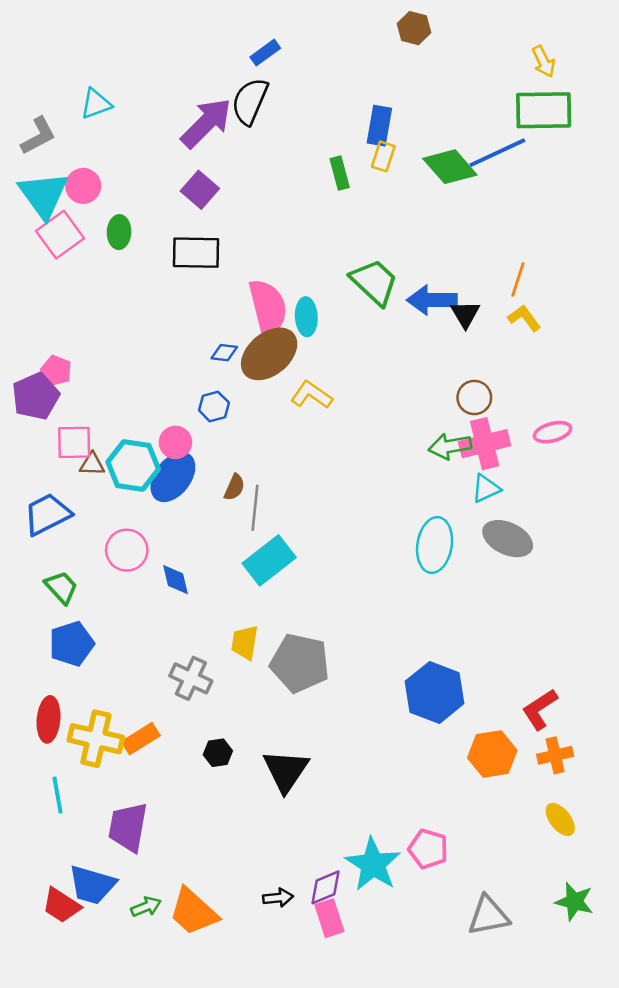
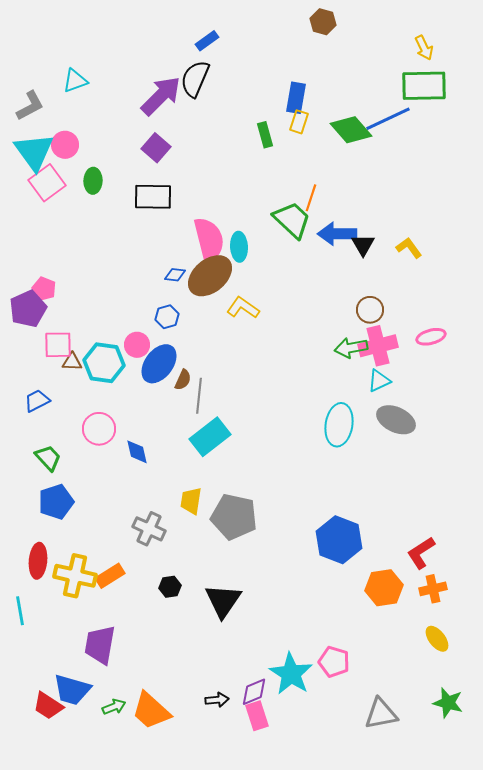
orange line: (518, 280) -> (311, 198), moved
blue ellipse: (173, 477) -> (159, 364), moved
blue trapezoid: (47, 514) -> (37, 401), size x0.7
cyan line: (57, 795) -> (20, 611), moved

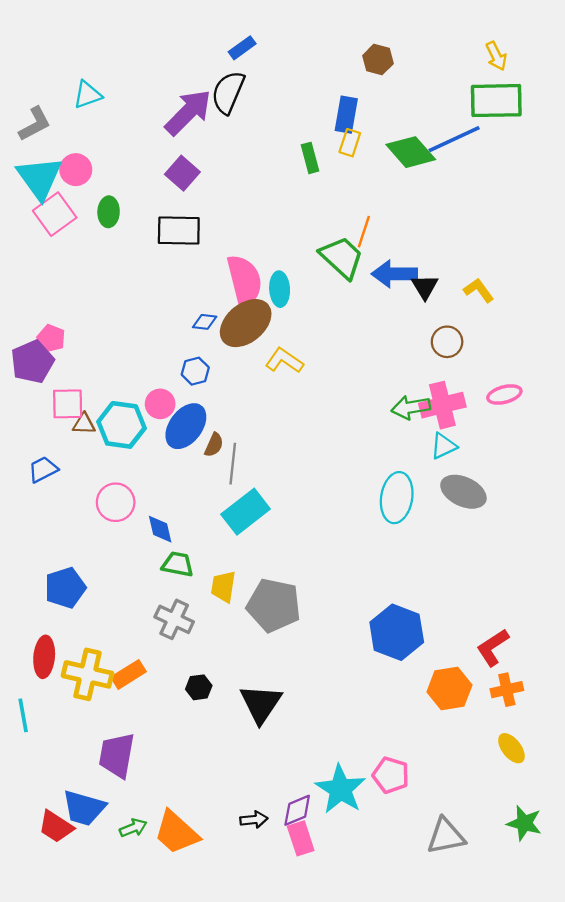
brown hexagon: (323, 22) -> (378, 60), moved
brown circle: (370, 310) -> (447, 342), moved
green trapezoid: (48, 458) -> (178, 564), moved, turned -36

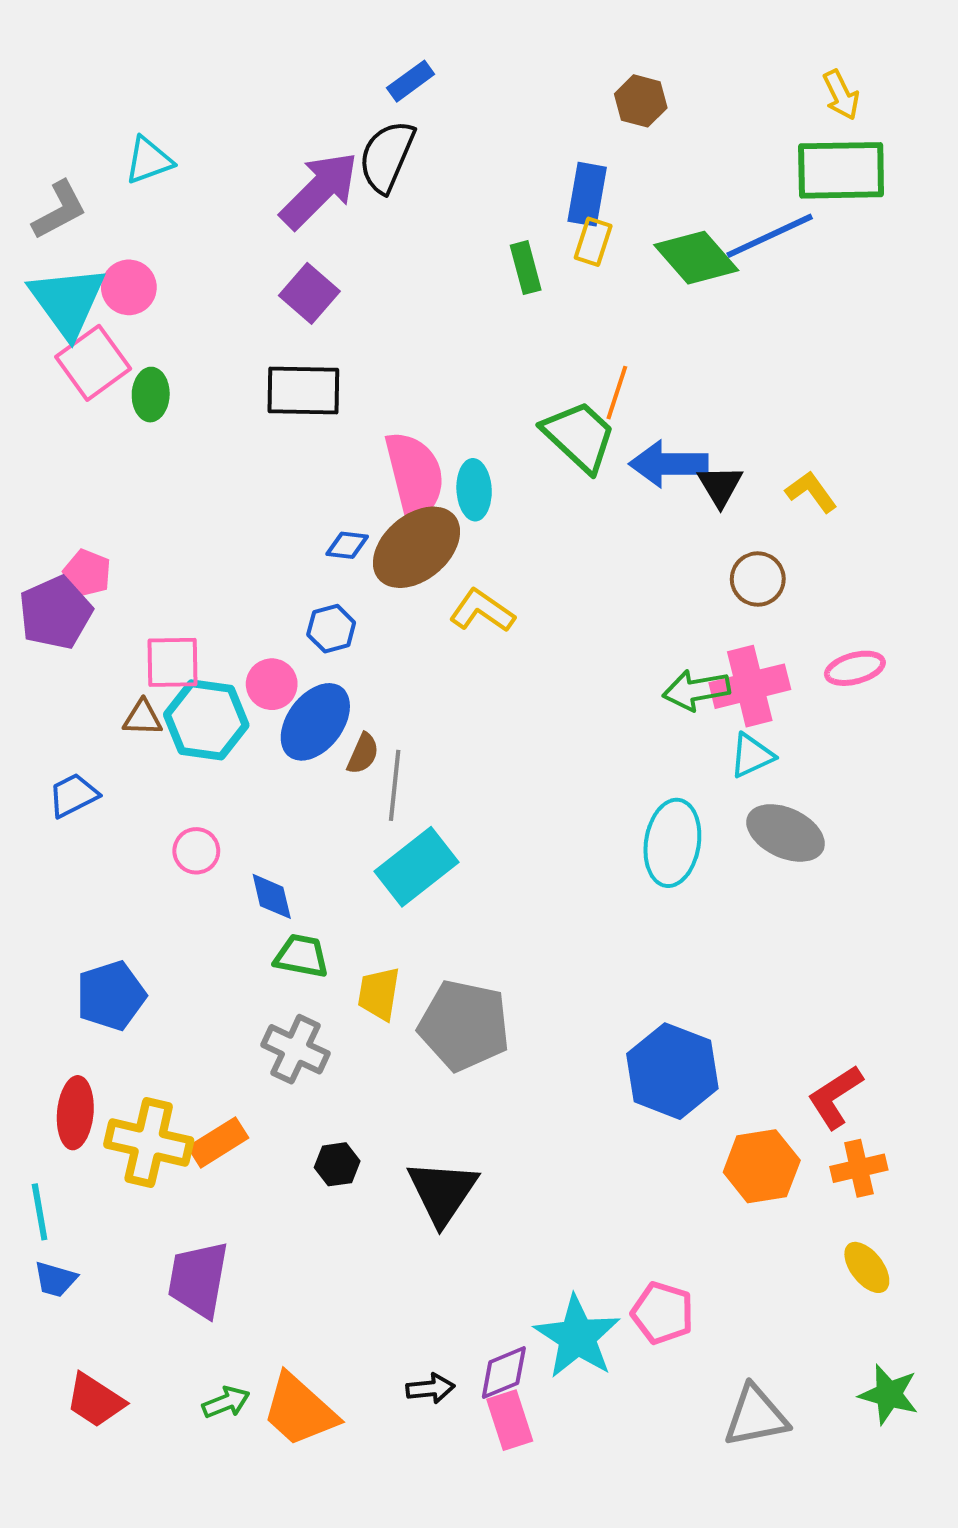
green ellipse: (109, 212) -> (151, 395), moved
pink square: (68, 404) -> (172, 662), moved
pink circle: (116, 502) -> (196, 851), size x0.7
blue trapezoid: (84, 808) -> (55, 1279), moved, size x0.6

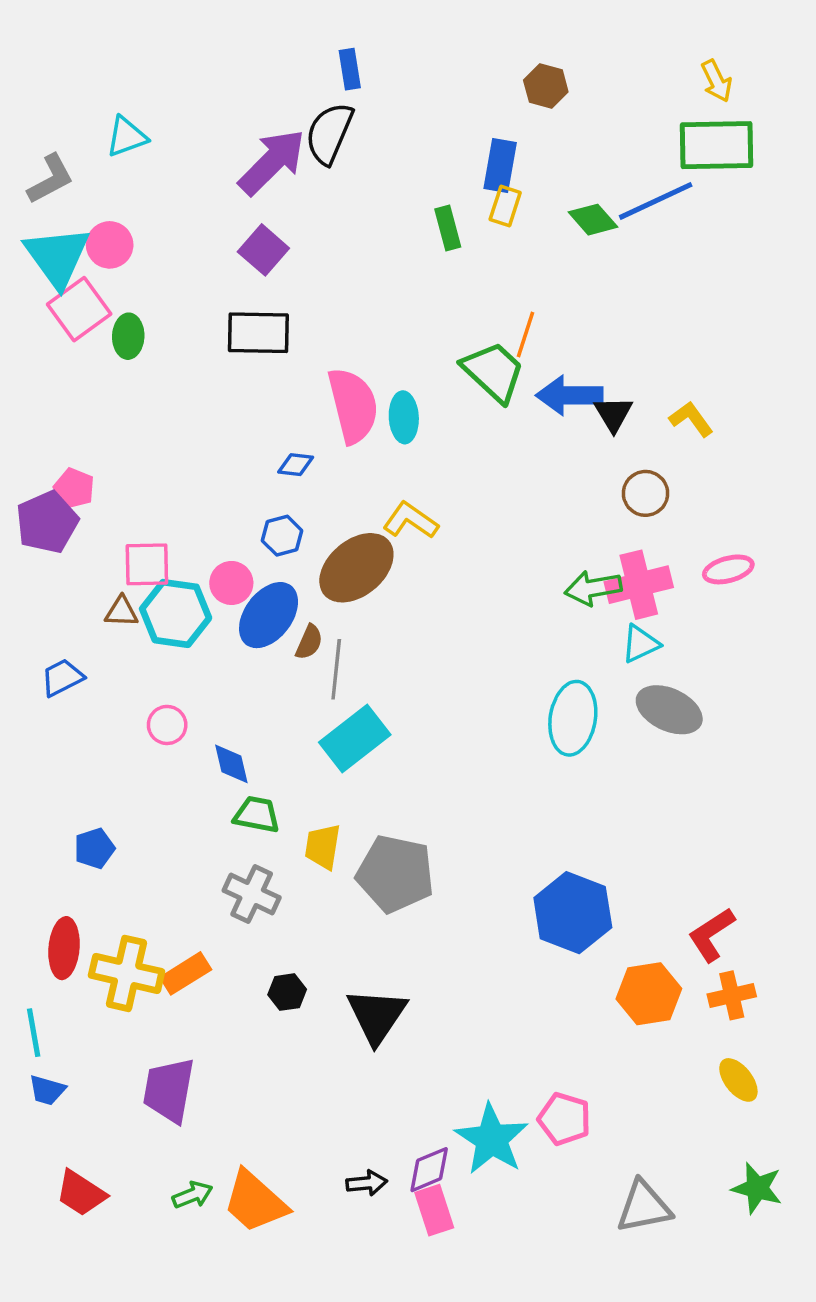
blue rectangle: (411, 81) -> (350, 69), turned -63
green diamond: (696, 258) -> (593, 220), size x0.7
brown ellipse: (417, 547) -> (356, 568), moved
blue pentagon: (111, 996) -> (94, 848), size x0.7

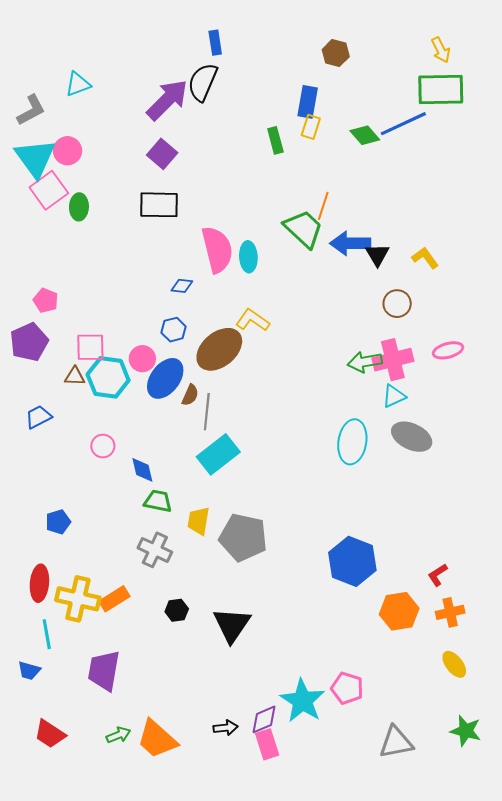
purple pentagon: (47, 522) -> (29, 342), moved
red L-shape: (711, 935) -> (438, 575), size x0.7
cyan line: (34, 1033) -> (47, 634), moved

